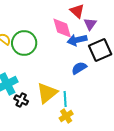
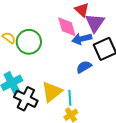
purple triangle: (90, 24) -> (95, 23), size x1.5
black cross: (21, 100) -> (26, 99), size x1.6

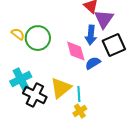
pink diamond: (67, 27) -> (76, 51), moved
blue arrow: (82, 39) -> (91, 35), turned -72

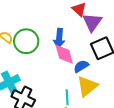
blue arrow: (91, 35) -> (59, 38), moved
yellow triangle: (61, 88) -> (87, 86), moved

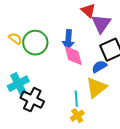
blue semicircle: (81, 66) -> (99, 67), moved

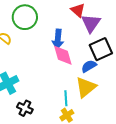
green circle: (35, 43) -> (25, 17), moved
black cross: (32, 100) -> (25, 108), moved, size x0.7

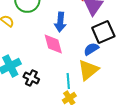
pink diamond: (63, 55) -> (53, 44), moved
black cross: (25, 108) -> (31, 78), moved

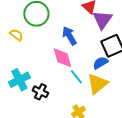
blue arrow: (60, 22) -> (69, 36), turned 144
cyan line: (68, 81) -> (76, 77), moved, turned -35

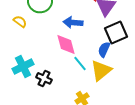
blue arrow: (69, 36) -> (73, 22), turned -54
blue semicircle: (100, 63) -> (104, 49), turned -35

